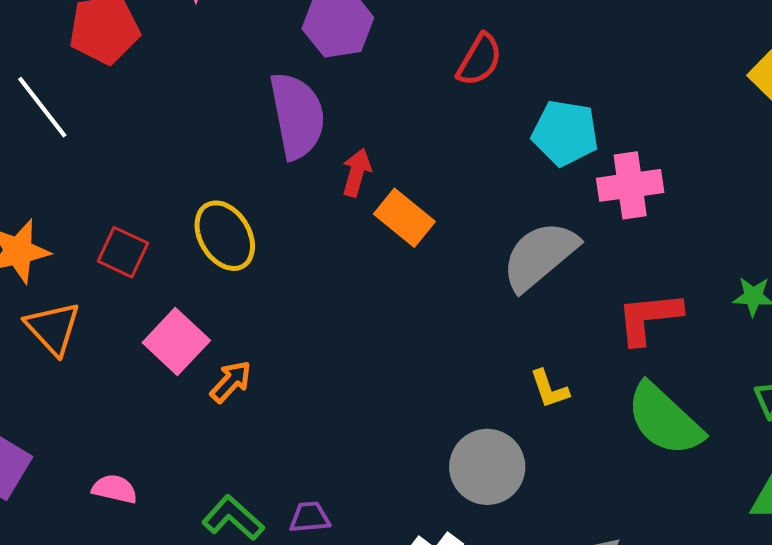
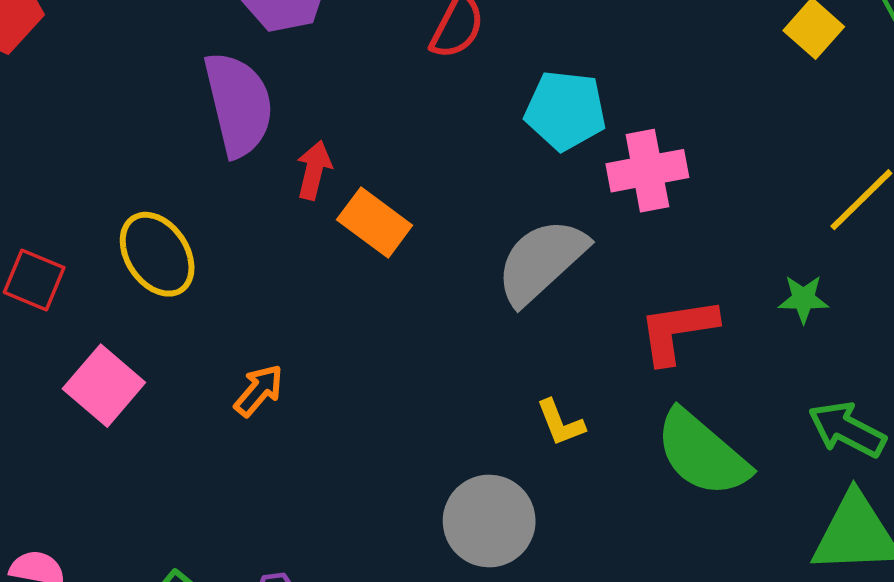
orange arrow: (231, 382) -> (259, 390), moved

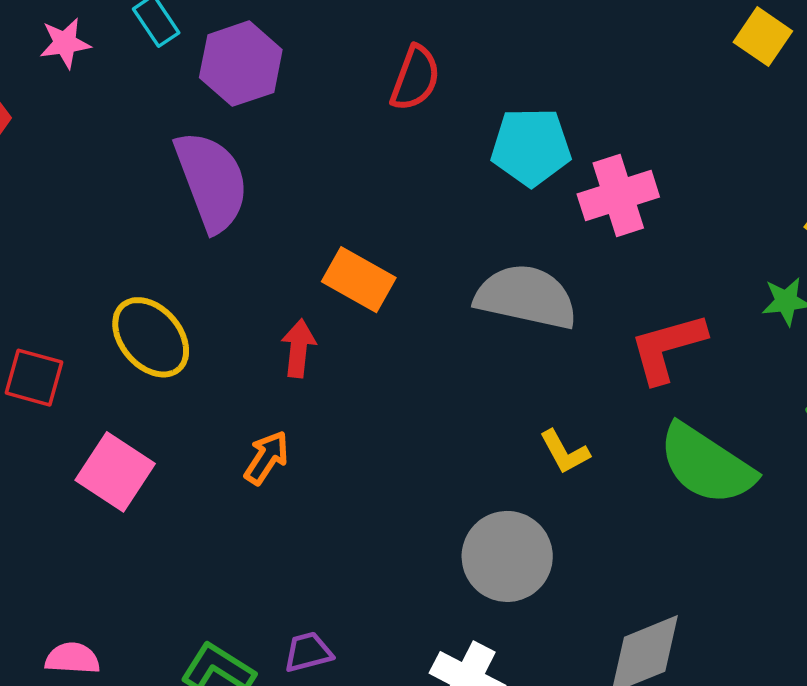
red arrow: (314, 170) -> (299, 348), moved
gray semicircle: (541, 261) -> (526, 297), turned 62

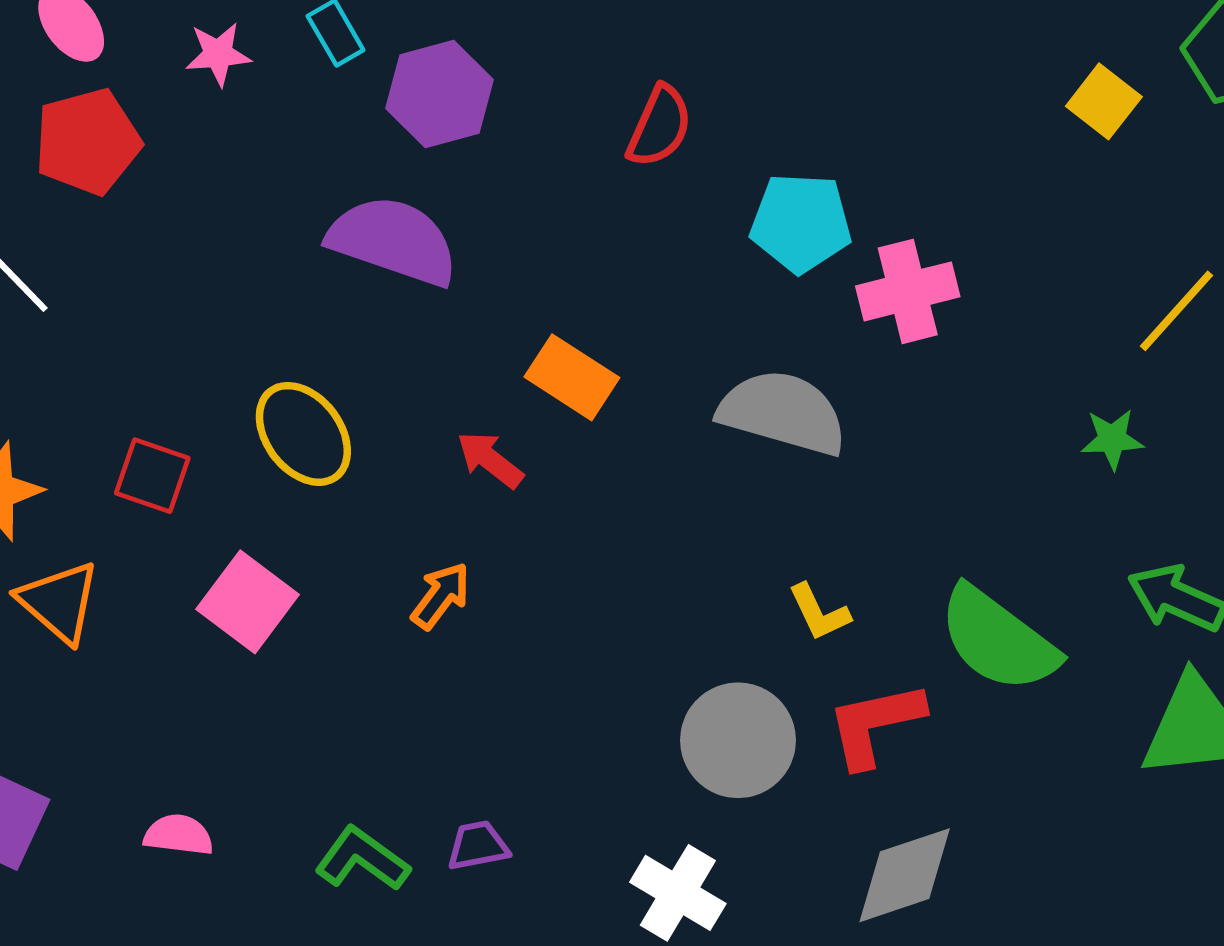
purple semicircle: (212, 181) -> (393, 241), turned -54
red arrow: (299, 348) -> (490, 460), turned -62
red L-shape: (667, 348) -> (875, 724), moved

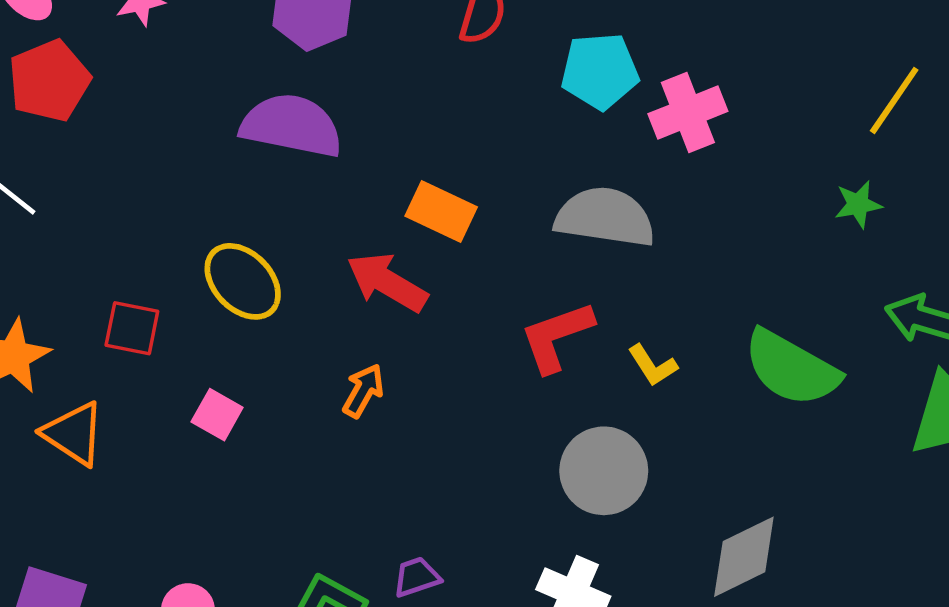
red arrow: (490, 460) -> (387, 282), size x1.5
pink square: (248, 602) -> (217, 415), size x0.7
red L-shape: (875, 724) -> (557, 337), moved

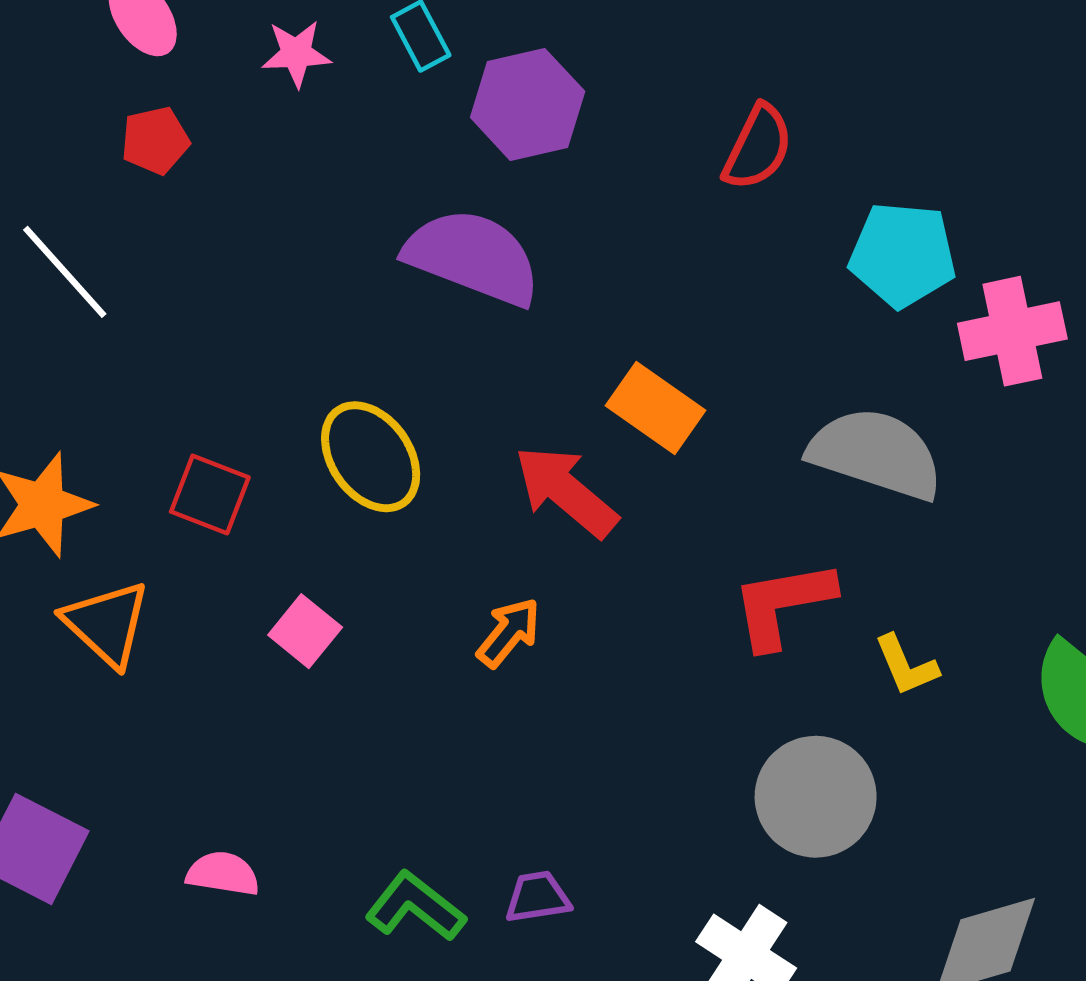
red pentagon: (49, 81) -> (155, 140), size x0.6

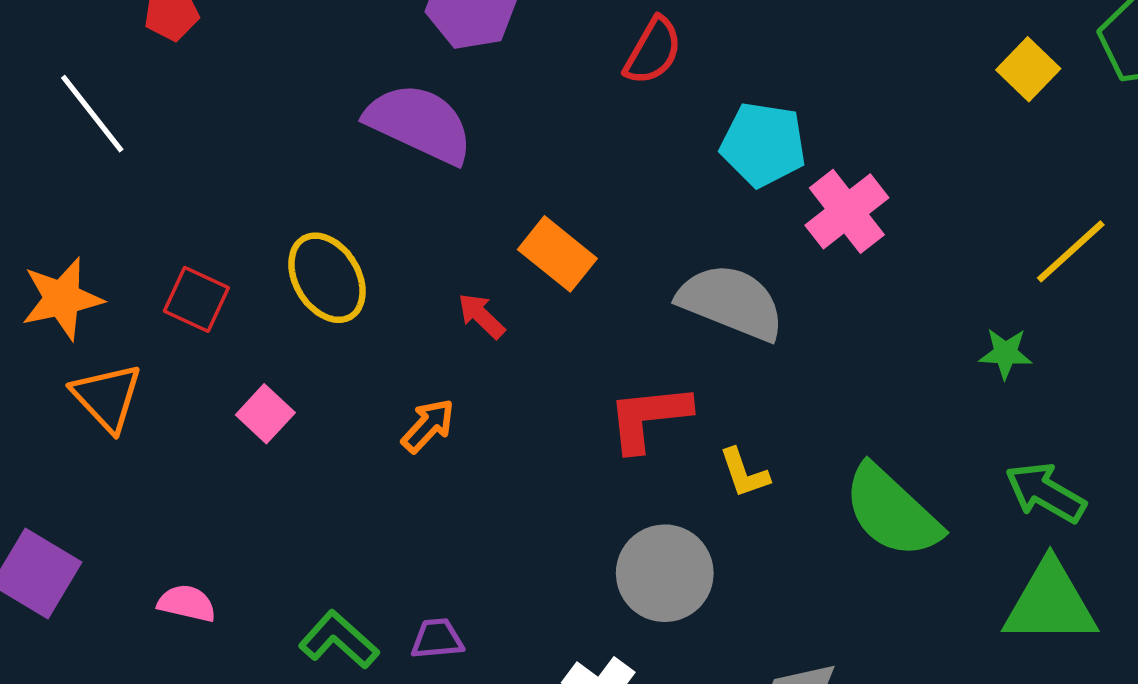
pink cross: (1012, 331) -> (847, 211), turned -30
red arrow: (566, 491) -> (481, 316), size x0.6

